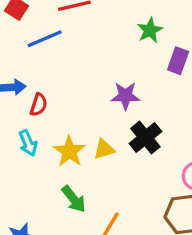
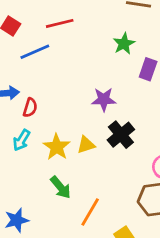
cyan arrow: (28, 143) -> (21, 140), turned 55

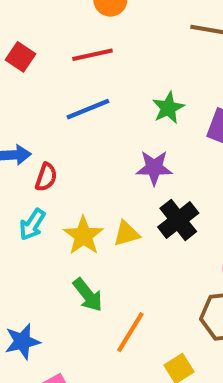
green star: (124, 44) -> (168, 108), moved
blue line: (35, 52) -> (88, 109), moved

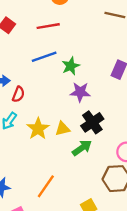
green star: (168, 108) -> (71, 66), moved
green arrow: (88, 295) -> (82, 148), moved, turned -90
orange line: (130, 332) -> (46, 186), moved

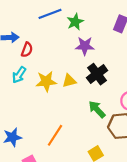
yellow star: (38, 129) -> (46, 81), turned 30
green arrow: (82, 148) -> (97, 109), moved, turned -96

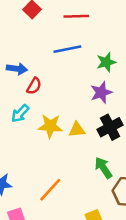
green star: (75, 22) -> (106, 62), moved
purple star: (85, 46) -> (101, 92), turned -30

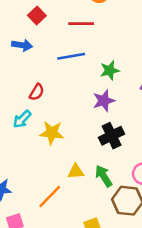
blue arrow: (17, 69) -> (22, 45), moved
yellow triangle: (77, 130) -> (76, 172), moved

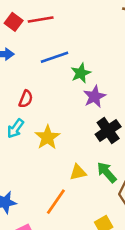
red line: (81, 24) -> (41, 19), moved
green star: (110, 70) -> (81, 73), moved
yellow star: (52, 133) -> (47, 137), turned -30

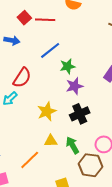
blue line: (54, 57) -> (50, 50), turned -30
red semicircle: (26, 99) -> (22, 78), size x1.5
yellow star: (47, 137) -> (47, 111), moved

